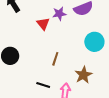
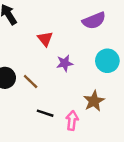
purple star: (59, 14) -> (65, 63), moved
brown line: (55, 59) -> (31, 82), moved, turned -64

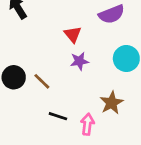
red triangle: (45, 39) -> (73, 34), moved

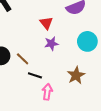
black line: (58, 116) -> (35, 75), moved
pink arrow: (87, 124) -> (47, 92), moved

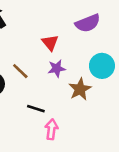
brown line: (23, 59) -> (20, 71), moved
brown star: (76, 75) -> (80, 89), moved

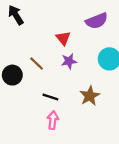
brown star: (80, 89) -> (90, 96), moved
pink arrow: (51, 129) -> (53, 120), moved

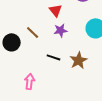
black line: (50, 97) -> (54, 57), moved
pink arrow: (53, 120) -> (30, 81), moved

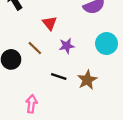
red triangle: (56, 10) -> (50, 23), moved

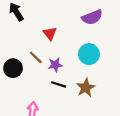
cyan circle: (107, 44) -> (89, 54), moved
purple star: (67, 46) -> (55, 65), moved

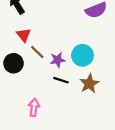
red triangle: (50, 33) -> (24, 35), moved
cyan circle: (89, 54) -> (83, 55), moved

